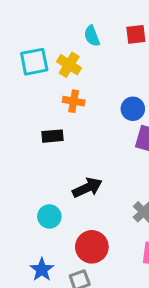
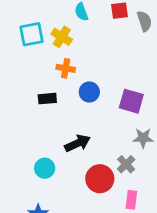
blue circle: (133, 109) -> (89, 92), moved
red circle: (92, 247) -> (100, 179), moved

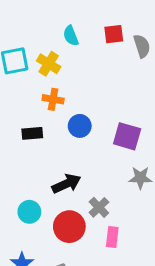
gray cross: (126, 164) -> (99, 207), moved
red circle: (100, 179) -> (69, 227), moved
pink rectangle: (131, 200) -> (112, 237), moved

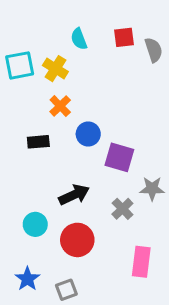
orange cross: (53, 99) -> (60, 106), turned 36
purple square: (127, 136) -> (119, 157), moved
gray cross: (99, 207) -> (122, 209), moved
pink rectangle: (112, 237) -> (141, 262), moved, size x1.4

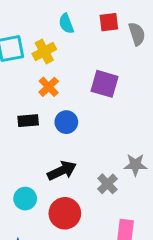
yellow cross: (55, 69) -> (44, 51), turned 30
blue circle: (88, 134) -> (66, 122), moved
purple square: (119, 157) -> (105, 84), moved

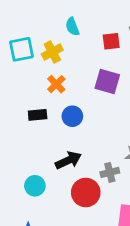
red square: (109, 22) -> (111, 41), moved
gray cross: (107, 184) -> (110, 172), turned 30
red circle: (65, 213) -> (86, 192), moved

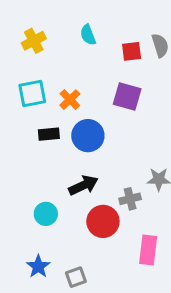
cyan square: (22, 49) -> (32, 93), moved
yellow cross: (52, 52) -> (34, 41), moved
blue circle: (72, 116) -> (88, 136), size x1.4

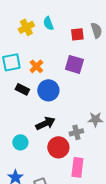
yellow cross: (34, 41) -> (26, 27), moved
black rectangle: (49, 134) -> (22, 89), turned 32
pink rectangle: (148, 250) -> (77, 167), moved

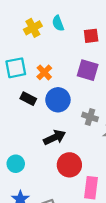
gray cross: (76, 132) -> (90, 117), moved, turned 32
cyan circle: (20, 142) -> (16, 164), moved

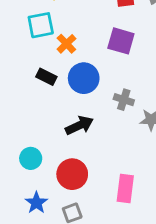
cyan square: (16, 68) -> (41, 25), moved
red circle: (69, 165) -> (72, 174), moved

